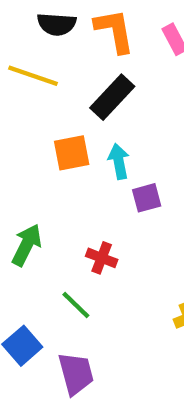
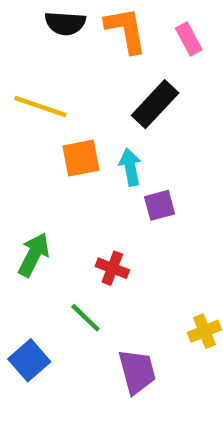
yellow line: (33, 76) -> (40, 106), moved
black rectangle: (112, 97) -> (155, 104), moved
purple trapezoid: (76, 374) -> (137, 372), moved

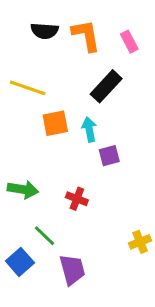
green arrow: (34, 255) -> (23, 189), turned 72
green line: (85, 318) -> (45, 236), moved
purple trapezoid: (137, 372) -> (72, 270), moved

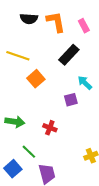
orange square: (55, 123) -> (36, 79), turned -30
cyan arrow: (89, 129) -> (85, 83), moved, turned -35

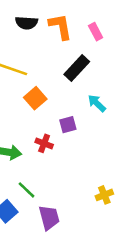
purple square: (71, 100) -> (68, 125), moved
red cross: (50, 128) -> (44, 143), moved

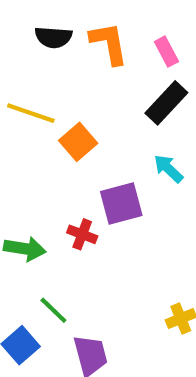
black rectangle: (77, 68) -> (166, 103), moved
orange square: (35, 98) -> (78, 142), moved
purple square: (68, 125) -> (121, 204), size x1.5

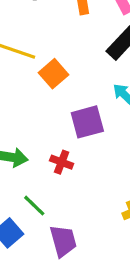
red cross: (82, 234) -> (62, 162), moved

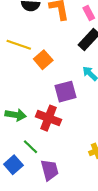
red cross: (62, 162) -> (49, 118), size x1.6

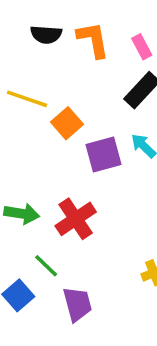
purple square: (65, 92) -> (103, 154), moved
red cross: (49, 118) -> (76, 219), turned 35

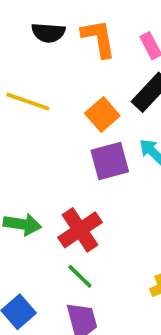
orange square: (67, 123) -> (102, 115), moved
green line: (46, 266) -> (80, 276), moved

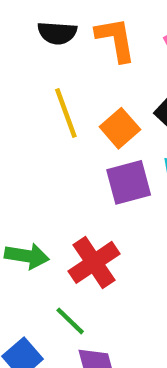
yellow line: (28, 102) -> (66, 113), moved, turned 51
green line: (80, 276) -> (70, 321), moved

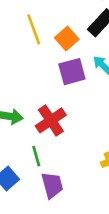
green line: (70, 321) -> (36, 156), turned 30

